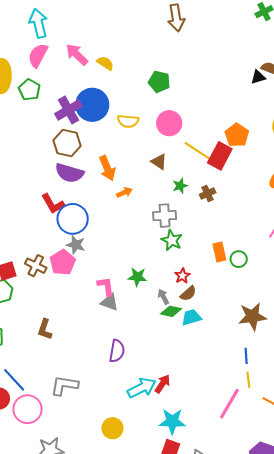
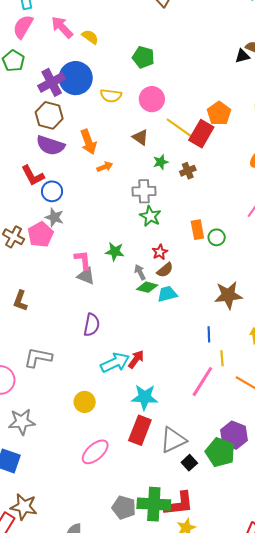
blue circle: (73, 219) -> (52, 191), size x0.7
blue line: (246, 356) -> (209, 334), moved

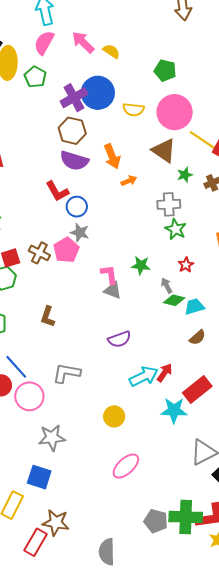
pink circle: (152, 99) -> (175, 112), size x1.4
brown triangle: (140, 137) -> (164, 151), size x1.5
brown semicircle: (165, 270) -> (197, 337), moved
purple semicircle: (92, 325) -> (119, 339), turned 60
red rectangle: (140, 430) -> (197, 390), moved, turned 32

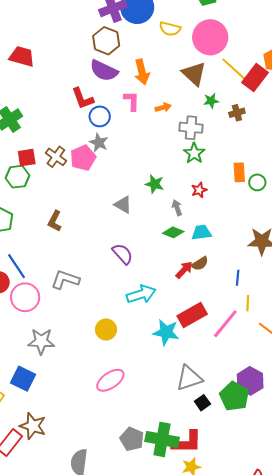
orange arrow: (129, 181) -> (163, 107), moved
pink L-shape: (109, 275) -> (132, 101), moved
green diamond: (174, 300) -> (173, 232), moved
purple semicircle: (119, 339) -> (123, 254), turned -120
red arrow: (165, 373) -> (184, 270), moved

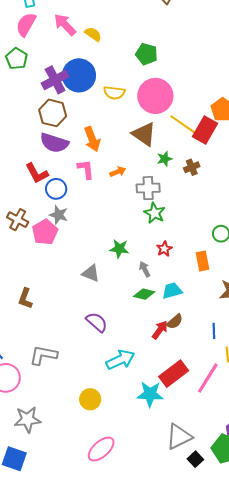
brown cross: (56, 157) -> (18, 220), moved
orange rectangle: (239, 172) -> (203, 261), moved

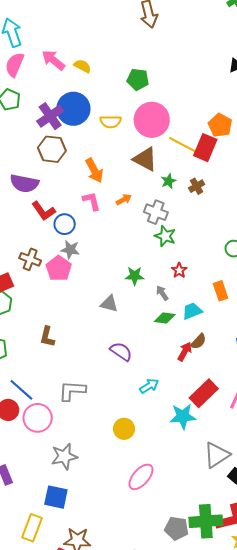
purple semicircle: (54, 143) -> (24, 183), moved
gray cross: (148, 188) -> (156, 212), turned 30
orange rectangle: (203, 261) -> (221, 291), moved
cyan arrow: (120, 360) -> (149, 386), size x0.7

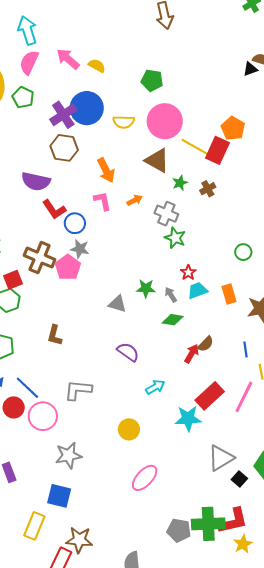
brown cross: (30, 259) -> (40, 258), size x1.4
green star: (135, 276) -> (146, 288), moved
cyan trapezoid: (192, 311) -> (197, 291), moved

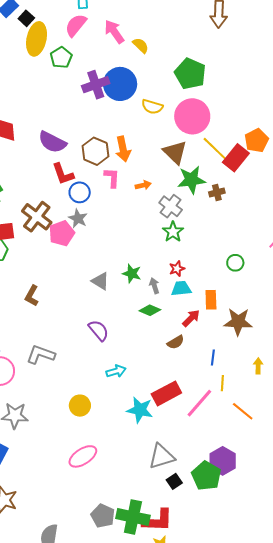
green pentagon: (152, 80) -> (190, 74), size x1.4
brown hexagon: (64, 148) -> (95, 151), moved
green star: (180, 183) -> (191, 180), size x1.8
red arrow: (192, 354) -> (191, 318), moved

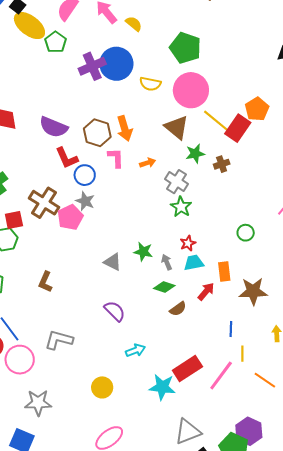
yellow ellipse: (37, 39) -> (29, 26), turned -60
green star: (191, 180) -> (195, 154), size x0.7
brown semicircle: (176, 342) -> (178, 309), moved

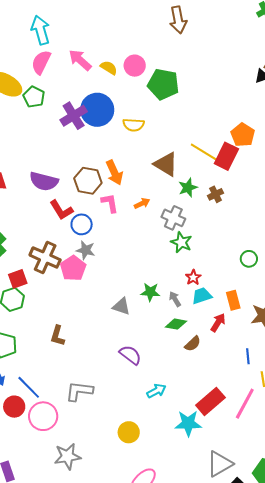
pink circle: (191, 90) -> (135, 66), moved, size x0.6

